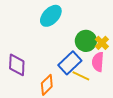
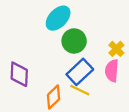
green circle: (86, 41) -> (74, 41), moved
yellow line: (81, 76) -> (80, 90), moved

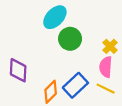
blue rectangle: (80, 72) -> (75, 85), moved
yellow line: (80, 90) -> (106, 89), moved

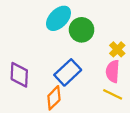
green circle: (70, 39) -> (82, 30), moved
blue rectangle: (75, 85) -> (68, 72), moved

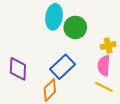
cyan ellipse: (59, 18) -> (54, 17), turned -35
yellow cross: (117, 49) -> (108, 45), turned 32

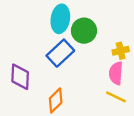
blue rectangle: (63, 67) -> (60, 53), moved

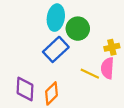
purple diamond: (20, 77) -> (25, 89), moved
yellow line: (116, 97) -> (90, 74), moved

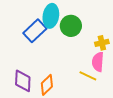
blue rectangle: (56, 49) -> (35, 31), moved
yellow line: (90, 74) -> (88, 76), moved

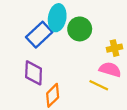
pink semicircle: (98, 62) -> (110, 69), turned 102
purple diamond: (23, 81) -> (34, 73), moved

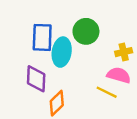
cyan ellipse: (57, 18) -> (62, 52), moved
blue rectangle: (39, 35) -> (42, 37), turned -45

